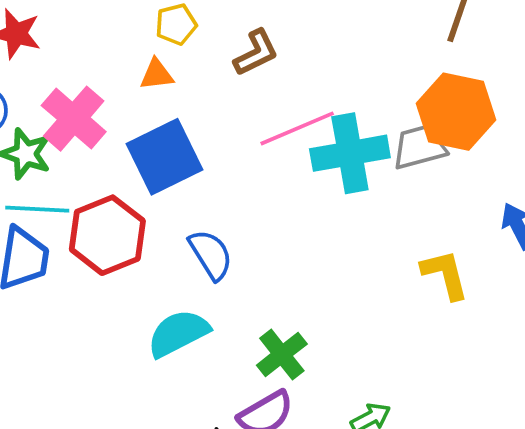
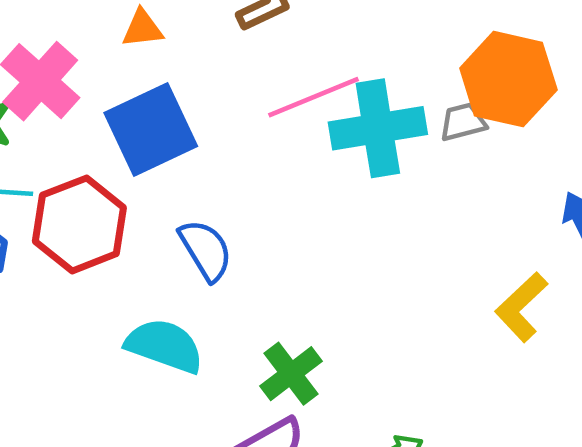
gray trapezoid: (419, 147) -> (463, 122), size x0.7
yellow L-shape: (445, 274) -> (521, 307), moved, turned -120
cyan semicircle: (178, 333) -> (165, 346), turned 46

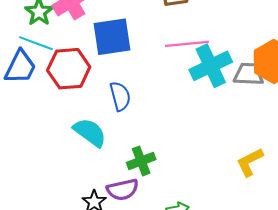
gray trapezoid: (463, 122) -> (248, 74), size x1.4
cyan cross: (378, 128) -> (211, 66), turned -33

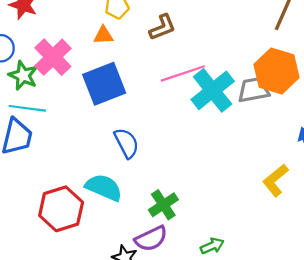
red hexagon: (69, 69) -> (61, 209), moved

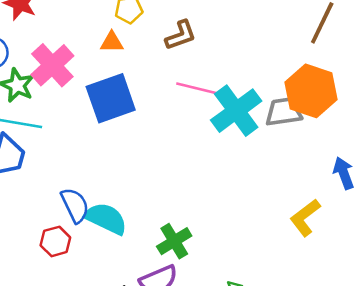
pink line: (183, 73) -> (202, 90), turned 30
blue semicircle: (127, 143) -> (75, 205), moved
red hexagon: (61, 209) -> (55, 241), size x0.6

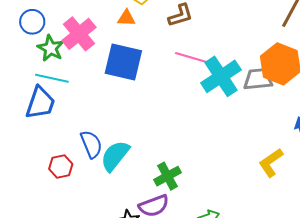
blue square: (111, 98) -> (123, 62), turned 30
cyan semicircle: (106, 219) -> (115, 156), turned -80
red hexagon: (55, 241) -> (61, 166), moved

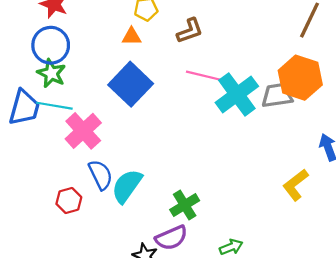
blue circle: (32, 22) -> (51, 45), moved, size x1.4
pink cross: (79, 34) -> (83, 131), moved
blue square: (123, 62) -> (131, 84), turned 33
blue trapezoid: (40, 103) -> (24, 108), moved

